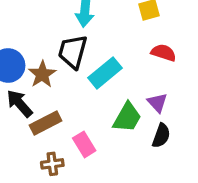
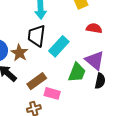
purple triangle: (157, 103) -> (95, 60), size x1.5
brown rectangle: (46, 123) -> (37, 81), moved
pink rectangle: (84, 144) -> (52, 93), turned -35

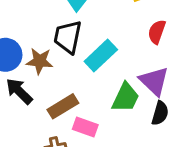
red semicircle: (94, 28) -> (157, 32), turned -84
brown star: (19, 53) -> (40, 61), turned -30

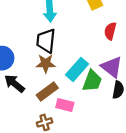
cyan rectangle: (101, 56) -> (77, 69), moved
brown star: (40, 61) -> (46, 63), moved

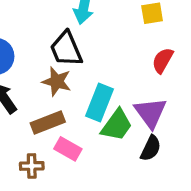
black trapezoid: (46, 41) -> (66, 49), turned -45
cyan rectangle: (77, 69) -> (99, 102), turned -35

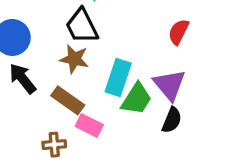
brown rectangle: (48, 123) -> (68, 100), turned 60

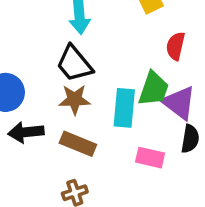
black arrow: (22, 78) -> (26, 132), turned -44
green trapezoid: (137, 99) -> (154, 89), moved
pink rectangle: (89, 125) -> (150, 158), moved

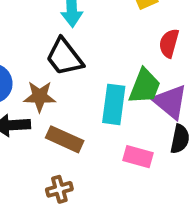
brown star: (75, 99) -> (40, 96), moved

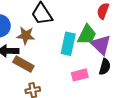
brown rectangle: (65, 139) -> (23, 64), moved
pink rectangle: (138, 157) -> (80, 75), turned -35

